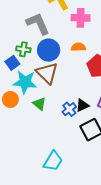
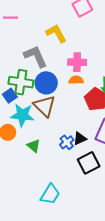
pink cross: (81, 18) -> (77, 62), moved
green cross: (23, 49) -> (21, 82), size x1.6
green triangle: (39, 104) -> (34, 146), moved

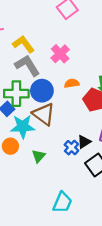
yellow L-shape: (56, 33) -> (23, 44), moved
pink cross: (77, 62) -> (60, 54), moved, turned -36
green triangle: (34, 146) -> (39, 156), turned 40

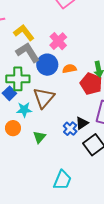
blue circle: (42, 91) -> (47, 65), moved
brown triangle: (44, 114) -> (44, 98), turned 35
cyan star: (23, 127) -> (24, 110), size x0.7

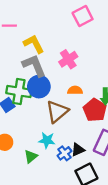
blue circle: (47, 65) -> (39, 87), moved
brown triangle: (44, 98) -> (57, 112), moved
cyan star: (24, 110) -> (47, 140), moved

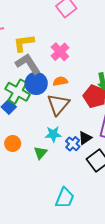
yellow L-shape: (34, 44) -> (24, 43), turned -60
orange semicircle: (75, 90) -> (60, 81), moved
green cross: (19, 91) -> (18, 92), turned 30

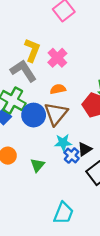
yellow L-shape: (24, 43) -> (32, 50), moved, turned 120
blue circle: (36, 83) -> (34, 115), moved
cyan star: (53, 134) -> (63, 143), moved

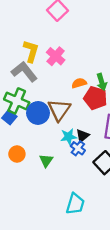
orange semicircle: (58, 89) -> (79, 83), moved
black triangle: (85, 149) -> (83, 136), moved

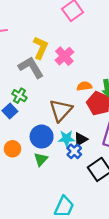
green cross: (17, 101) -> (19, 96), size x0.6
blue circle: (38, 113) -> (42, 137), moved

